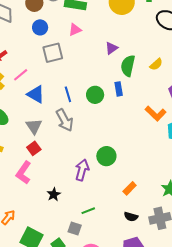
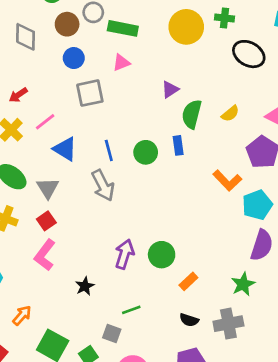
gray triangle: (34, 126) -> (48, 188), moved
red square: (34, 148) -> (46, 221), moved
green circle: (106, 156) -> (162, 255), moved

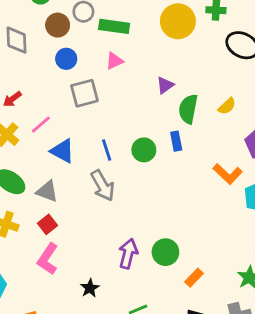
gray triangle: (48, 188) -> (47, 191), turned -35

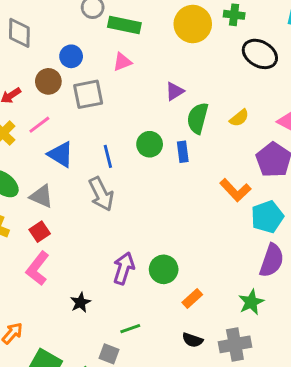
brown circle: (58, 25) -> (48, 81), moved
green circle: (144, 150) -> (150, 144), moved

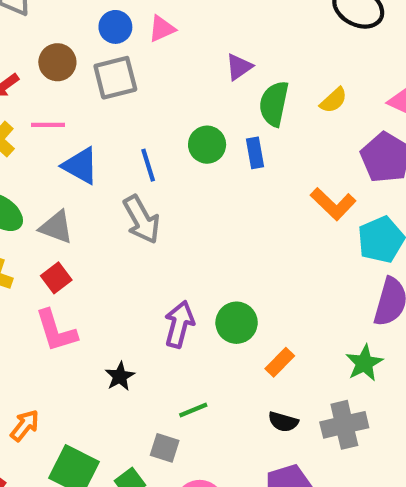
blue circle: (71, 56) -> (115, 27), moved
pink line: (39, 125) -> (48, 125), turned 40
pink L-shape: (38, 268) -> (56, 331), turned -52

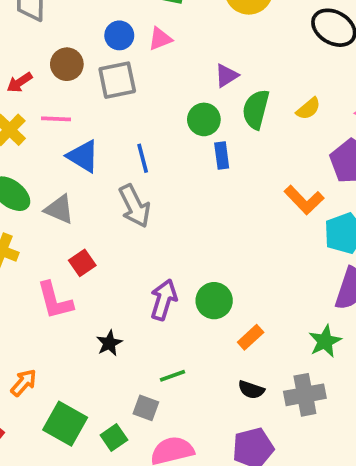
green circle: (207, 145) -> (204, 119), moved
blue rectangle: (255, 153) -> (222, 155), moved
red square: (56, 278) -> (82, 263), moved

